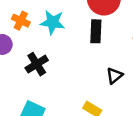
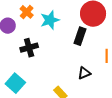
cyan star: (53, 22) -> (50, 20), turned 30

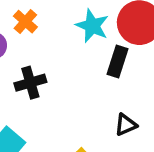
cyan star: (50, 20) -> (92, 26), moved, turned -30

